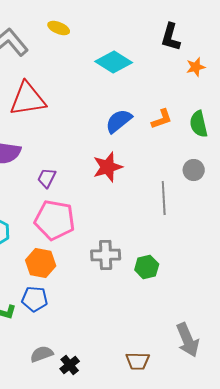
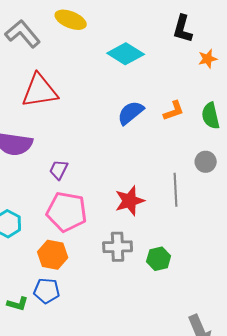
yellow ellipse: (59, 28) -> (71, 20), size x1.4
red star: (108, 167) -> (130, 201), moved

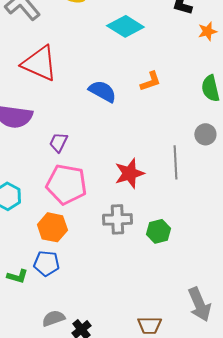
red triangle: (40, 91) -> (39, 63), turned 33
orange L-shape: (174, 111) -> (150, 81), moved
blue semicircle: (131, 113) -> (102, 91), moved, turned 68

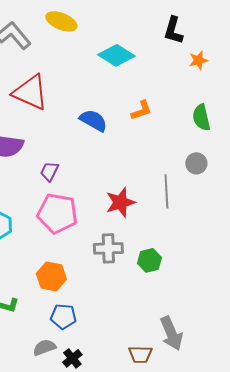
orange hexagon: (52, 227) -> (51, 276), moved
blue pentagon: (46, 263) -> (63, 316), moved
gray arrow: (199, 304) -> (171, 333), moved

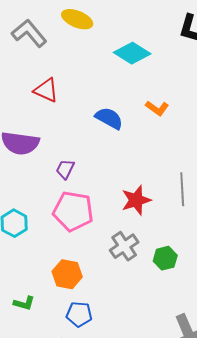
red triangle: (30, 92) -> (46, 90), size x0.7
orange L-shape: (141, 110) -> (157, 108), turned 55
gray cross: (108, 248) -> (124, 246), turned -32

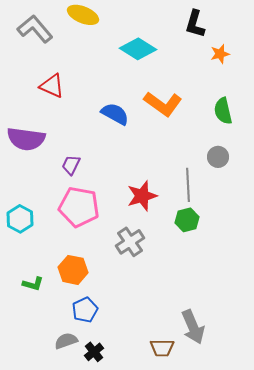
orange L-shape: (157, 108) -> (163, 104), size x1.6
green hexagon: (165, 258) -> (187, 220), moved
green L-shape: (24, 303) -> (33, 284), moved
blue pentagon: (79, 314) -> (85, 310), turned -30

